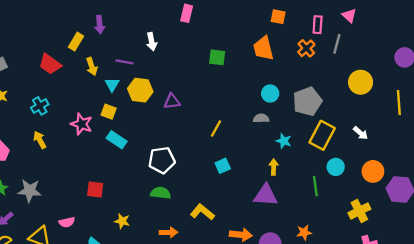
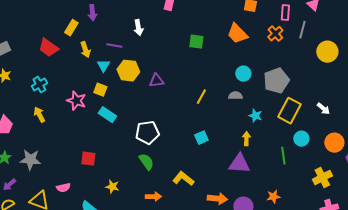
orange trapezoid: (263, 48) -> (237, 34), turned -30
yellow circle: (361, 82) -> (327, 52), moved
yellow line: (216, 129) -> (201, 97), moved
green semicircle: (161, 193) -> (146, 162), turned 48

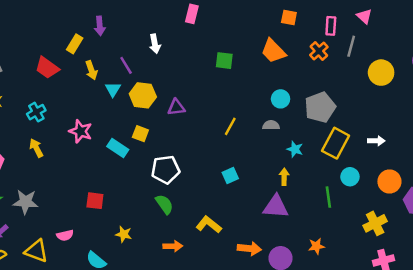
purple line: (114, 46) -> (126, 65), turned 49
yellow square: (100, 90) -> (140, 134), moved
white arrow: (323, 109) -> (376, 141), turned -40

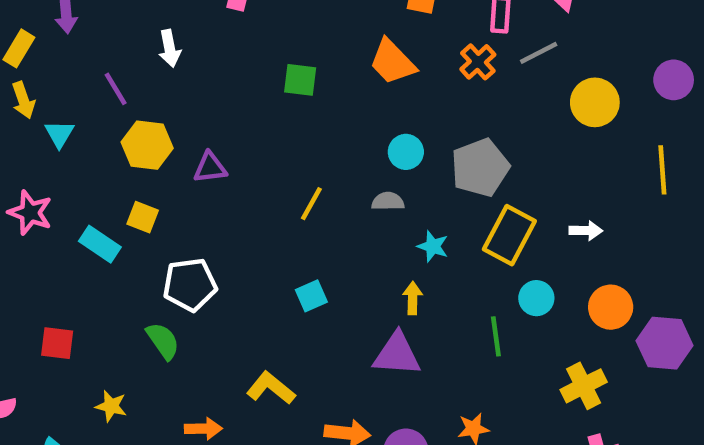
gray line: (351, 46) -> (539, 53), turned 48
yellow arrow: (91, 70) -> (23, 100), moved
cyan triangle: (113, 89) -> (59, 134), moved
green semicircle: (164, 204) -> (163, 341), moved

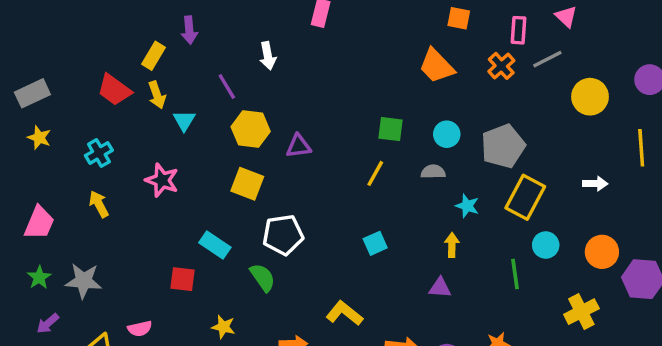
green square: (300, 80) -> (390, 129), moved
yellow square: (143, 217) -> (247, 184), size x1.4
white arrow: (586, 231) -> (595, 184), moved
cyan rectangle: (100, 244) -> (215, 245), moved
purple triangle: (397, 354) -> (440, 288), size x0.6

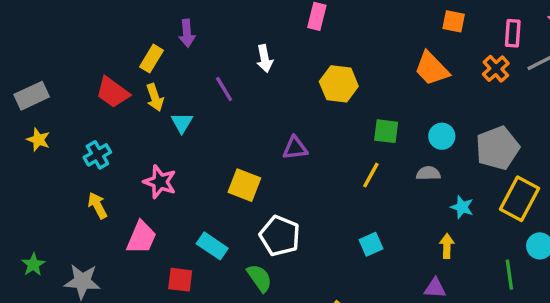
yellow hexagon: (251, 129) -> (339, 84), moved
pink trapezoid: (39, 223) -> (141, 238), moved
white pentagon: (283, 235) -> (280, 236), turned 30
green star: (39, 277) -> (33, 265), moved

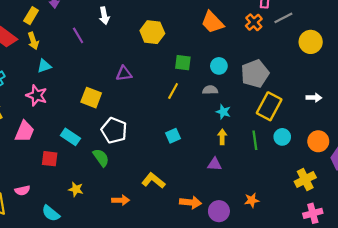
cyan triangle: (182, 123) -> (44, 66), moved, turned 40
cyan star: (462, 207) -> (223, 112), moved
green line: (509, 275) -> (255, 140), moved

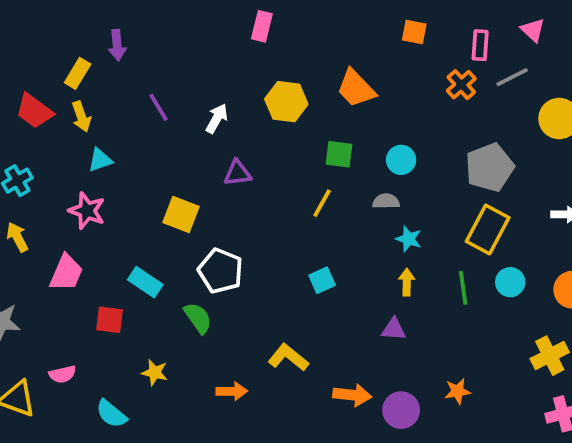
white arrow: (104, 16) -> (217, 119), moved, turned -140
orange trapezoid: (212, 22) -> (356, 88), moved
gray pentagon: (255, 74) -> (489, 167), moved

